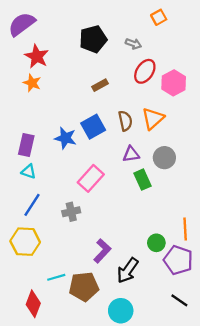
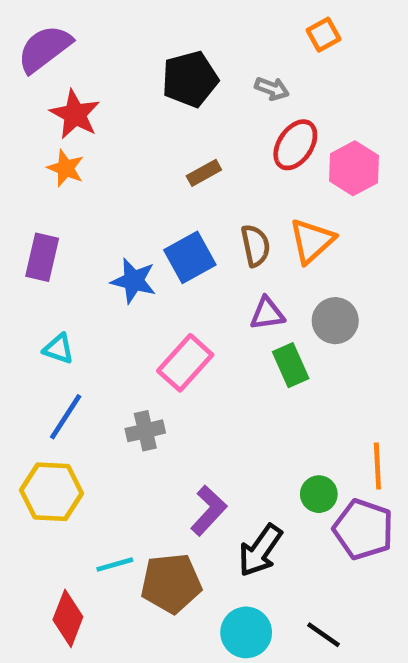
purple rectangle: (26, 145) -> (42, 257), moved
black line: (179, 300) -> (323, 635), moved

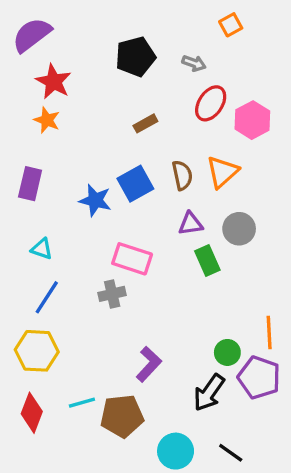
pink rectangle: (185, 363) -> (132, 259), turned 66
gray cross: (145, 431) -> (112, 294), moved
black arrow: (260, 550) -> (209, 393), moved
red diamond: (68, 618) -> (32, 413), moved

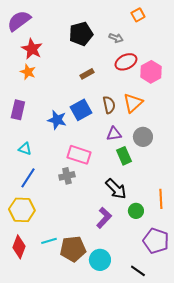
red ellipse: (211, 103) -> (126, 62), turned 30
purple L-shape: (149, 364) -> (104, 218), moved
purple pentagon: (259, 378) -> (156, 241), moved
black arrow: (209, 393) -> (116, 189), moved, turned -80
cyan circle: (176, 451) -> (100, 260), moved

